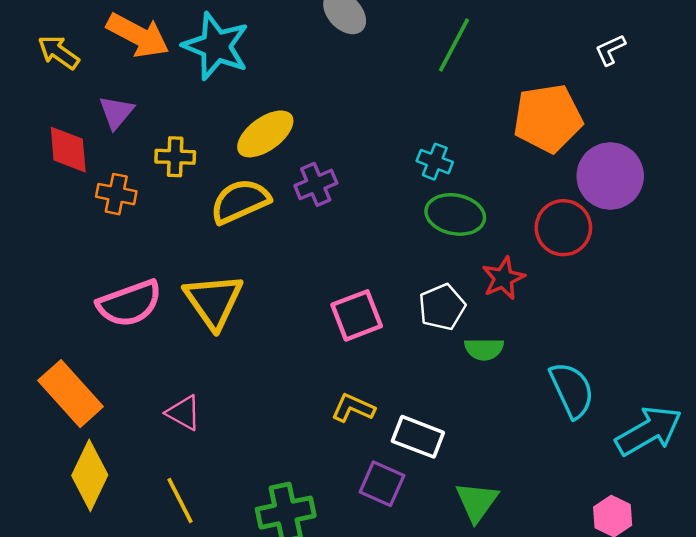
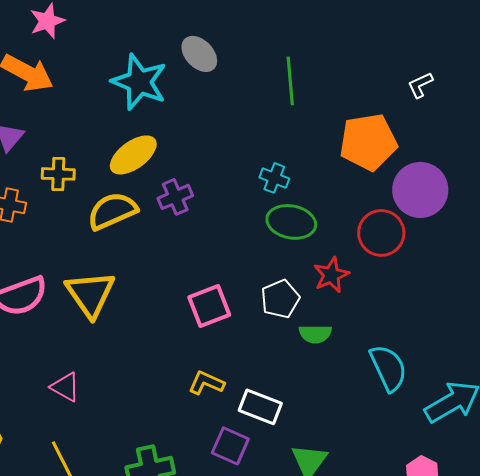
green line: (454, 45) -> (290, 81), turned -33
cyan star: (216, 46) -> (139, 82), moved

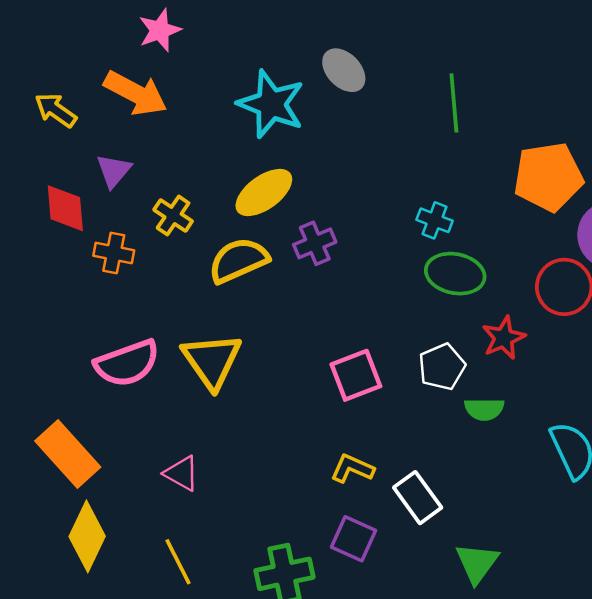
yellow cross: (58, 174) -> (173, 216), turned 32
white rectangle: (260, 407) -> (418, 498), turned 33
purple square: (230, 446) -> (353, 539), moved

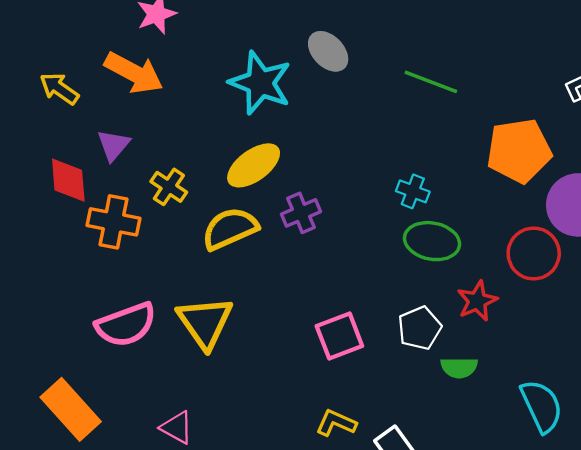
green line: (454, 103) -> (431, 82), turned -64
orange cross: (114, 253) -> (113, 222), size x1.4

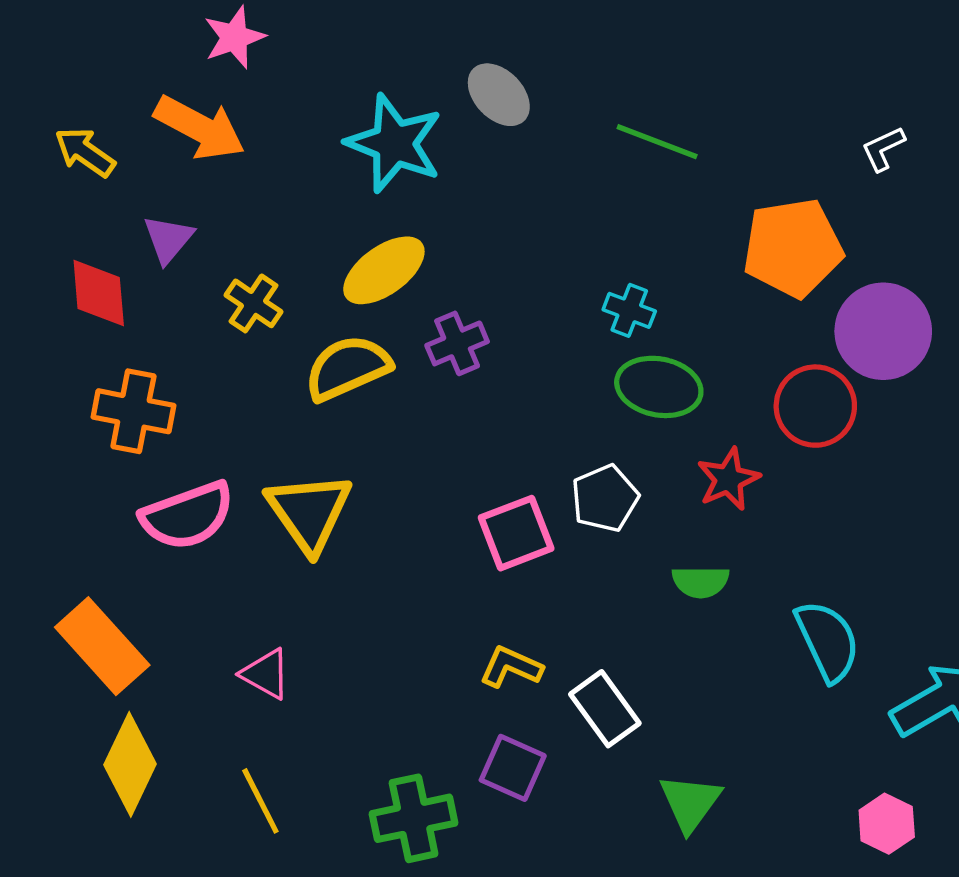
orange cross: (113, 222) -> (133, 411), moved
white pentagon: (420, 328) -> (605, 498), moved

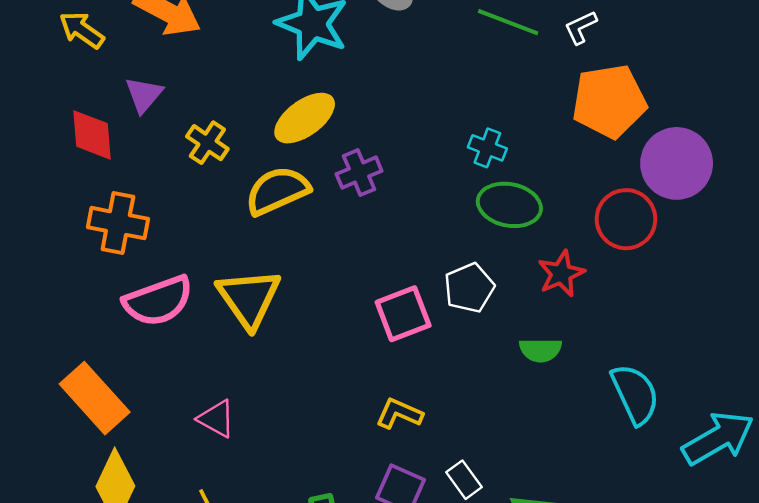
white L-shape: (883, 149) -> (581, 27), moved
white rectangle: (605, 709) -> (464, 480), moved, size x0.7

